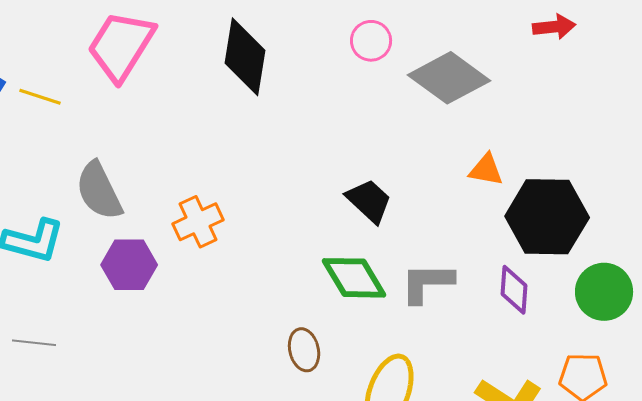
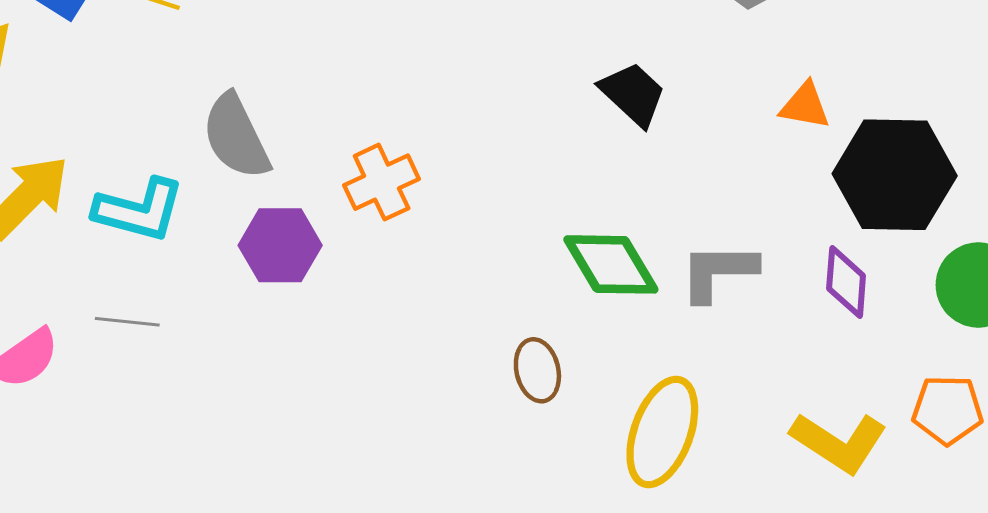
black trapezoid: (369, 201) -> (633, 94), moved
gray line: (34, 343) -> (127, 322), moved

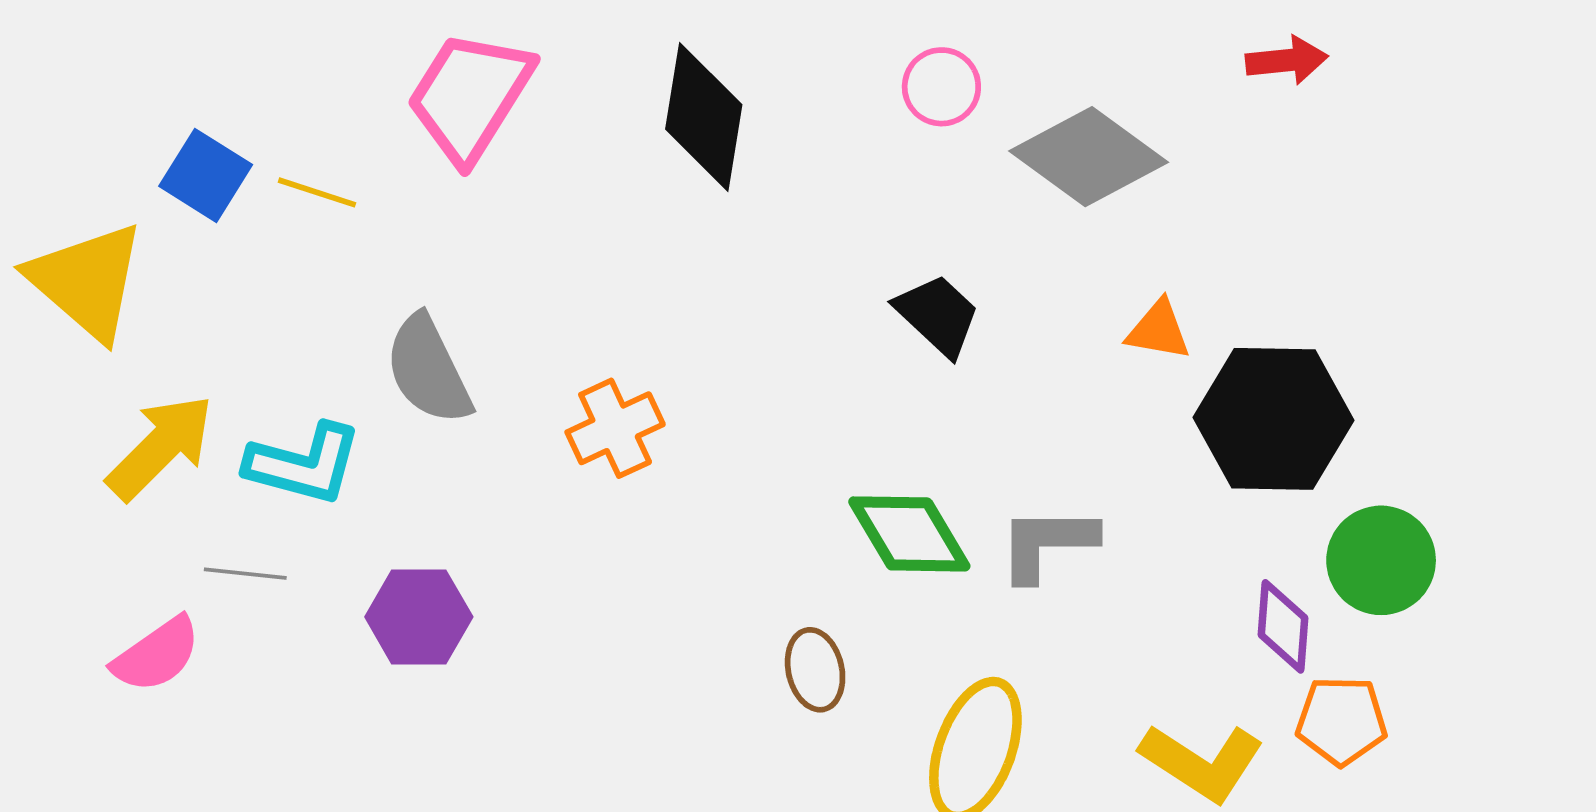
purple hexagon: (280, 245) -> (419, 617), moved
purple diamond: (846, 282) -> (1283, 626), moved
gray line: (127, 322) -> (245, 574), moved

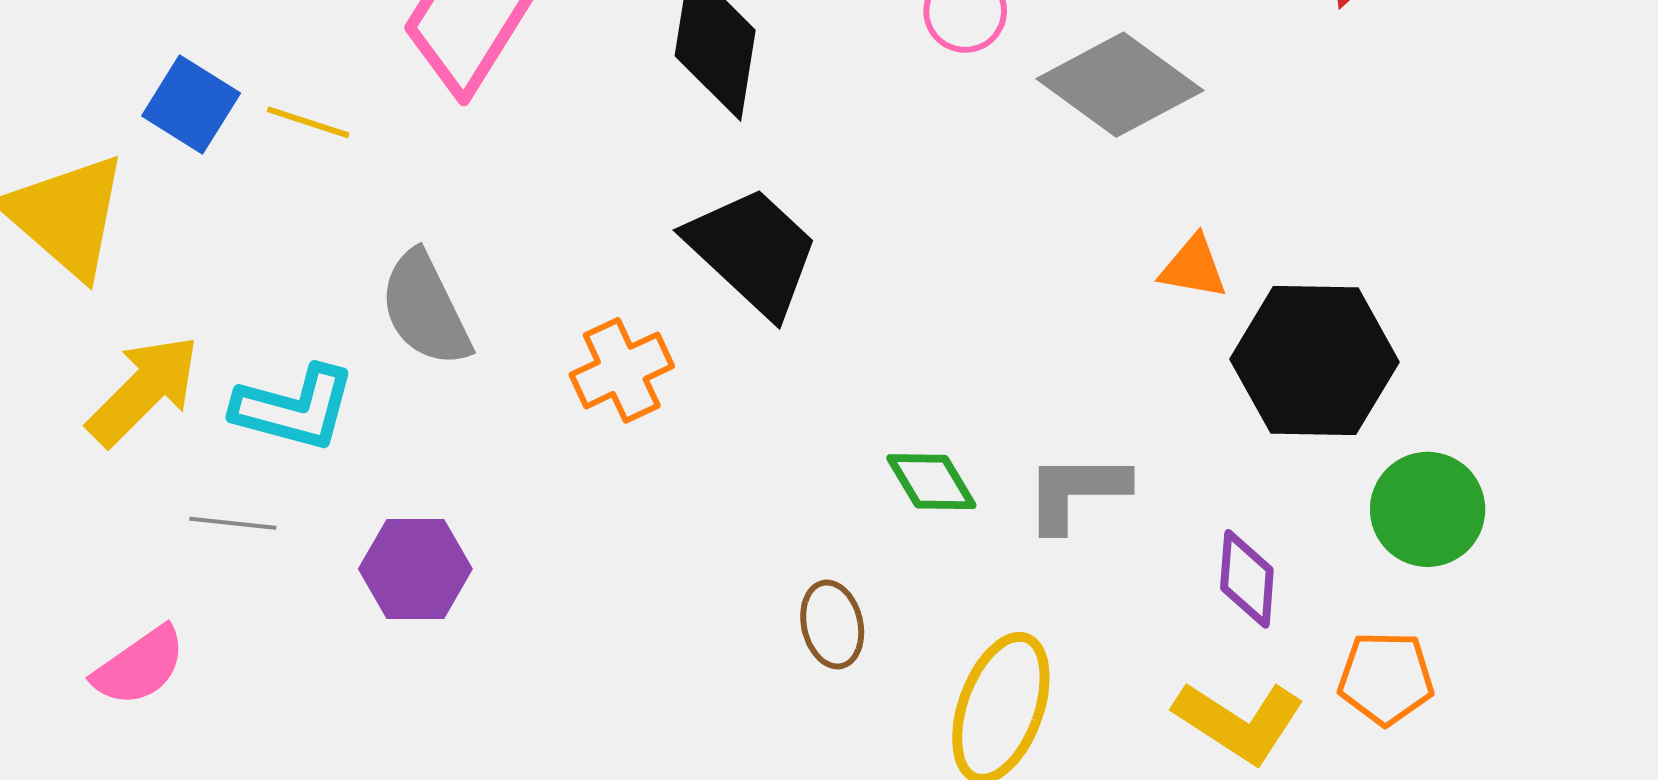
black trapezoid: (938, 315) -> (753, 251), moved, size x1.5
green diamond: (909, 534) -> (931, 482), size x0.7
purple diamond: (1283, 626) -> (1247, 579), moved
pink semicircle: (157, 655) -> (139, 666), moved

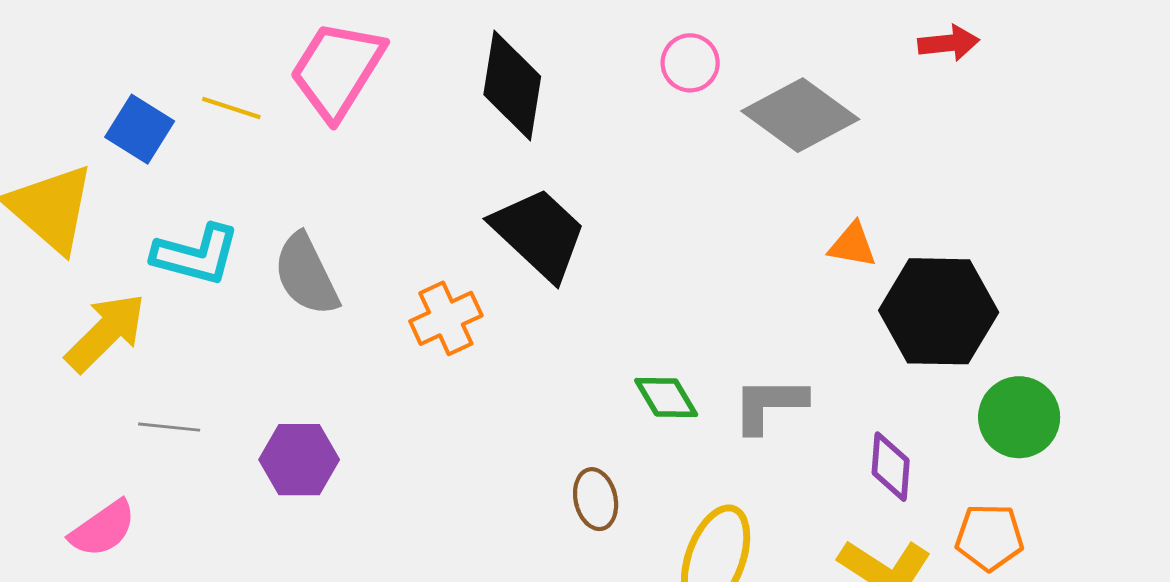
yellow line: (308, 122) -> (231, 108), moved
cyan L-shape: (294, 408) -> (196, 255), moved

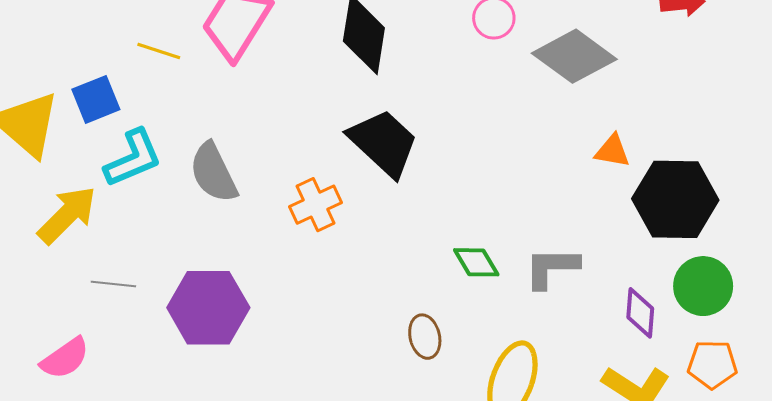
blue square: (140, 129) -> (96, 99), moved, turned 36
cyan L-shape: (196, 255) -> (133, 158), turned -38
green circle: (1019, 417) -> (703, 286), moved
purple hexagon: (299, 460) -> (208, 308), size x1.4

